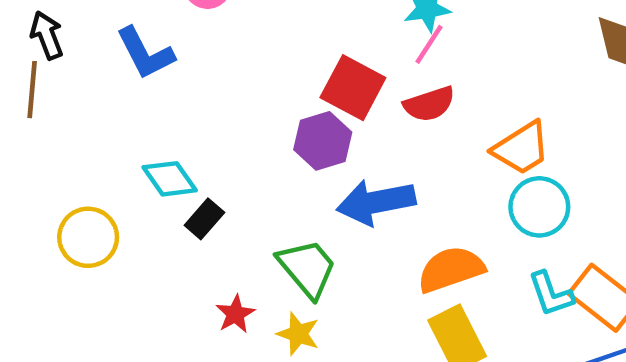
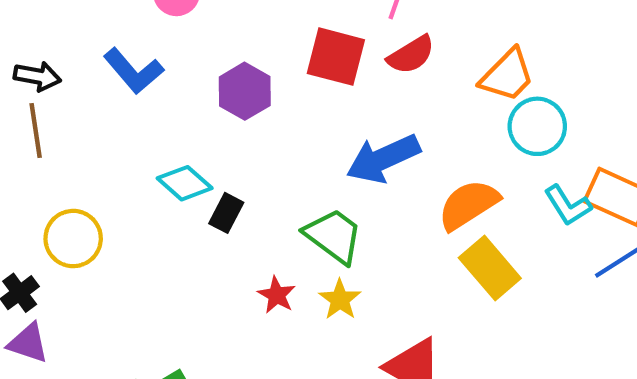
black arrow: (47, 35) -> (37, 76), turned 135
purple hexagon: (323, 141) -> (245, 91), moved
yellow circle: (88, 237) -> (73, 239), moved
yellow star: (298, 334) -> (340, 300), turned 30

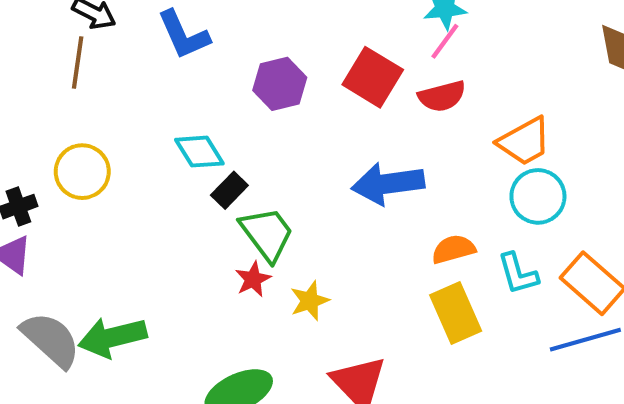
orange semicircle: (468, 205) -> (453, 249), size x0.7
cyan L-shape: (568, 205) -> (518, 274), moved
green trapezoid: (334, 236) -> (267, 234), moved

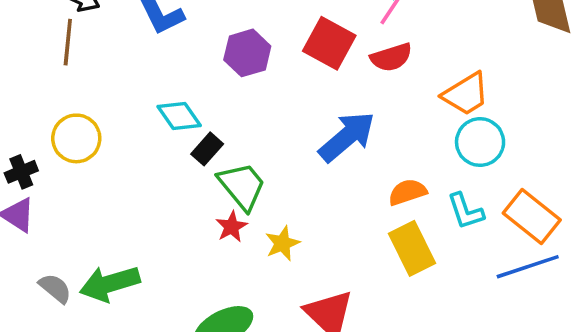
blue arrow: (388, 184) -> (347, 137), turned 150
gray semicircle: (51, 340) -> (55, 288), size x0.6

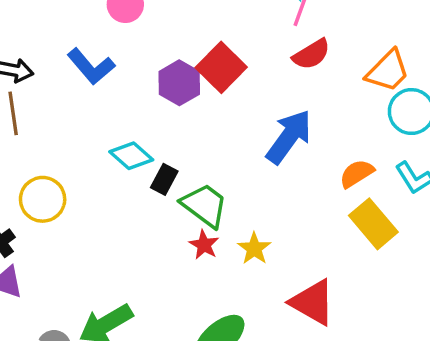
red square: (329, 43) -> (221, 67), moved, turned 30

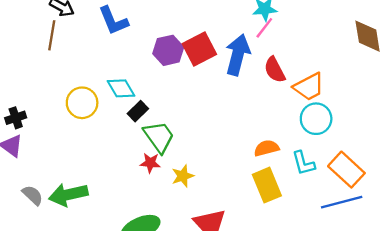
red semicircle: (311, 54) -> (275, 70), moved, turned 76
blue arrow: (289, 137) -> (238, 55), moved, turned -39
yellow circle: (43, 199) -> (82, 103), moved
red star: (204, 245) -> (150, 163), turned 30

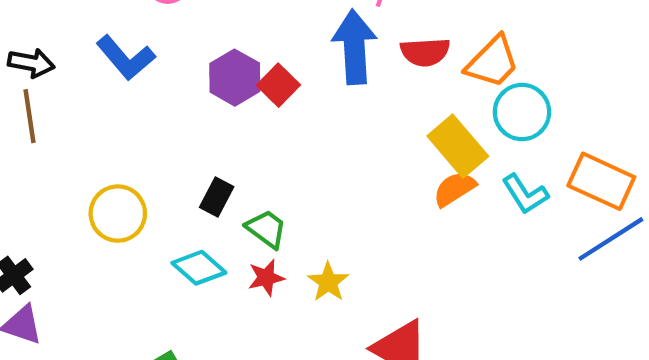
red square: (199, 49) -> (278, 85), moved, size x0.7
red semicircle: (275, 70) -> (425, 52), turned -48
cyan diamond: (121, 88) -> (199, 268), moved
green trapezoid: (159, 137) -> (266, 229), size x0.7
yellow rectangle: (267, 185) -> (458, 146), moved

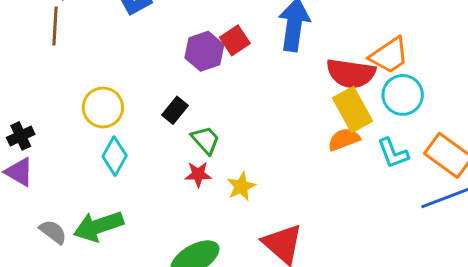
red semicircle: (425, 52) -> (351, 73), moved, size x1.4
purple hexagon: (235, 78) -> (204, 51), moved
cyan diamond: (199, 268) -> (115, 156), moved, turned 66

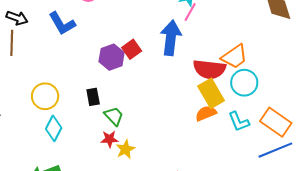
black rectangle: (175, 110) -> (93, 97), turned -48
yellow star: (241, 186) -> (125, 149), moved

